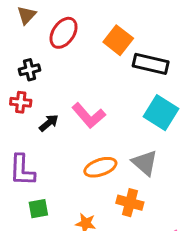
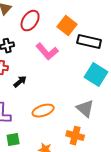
pink L-shape: (89, 116) -> (47, 52), moved
orange ellipse: (100, 167) -> (43, 111), moved

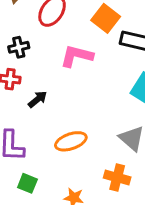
pink L-shape: (47, 52) -> (77, 56), turned 145
green square: (13, 140) -> (27, 183), turned 32

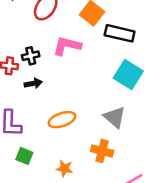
black cross: (19, 47) -> (31, 56), moved
black arrow: (38, 99) -> (33, 83), turned 30

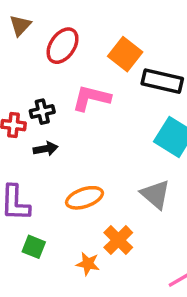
orange cross: (102, 151) -> (118, 240), moved, turned 30

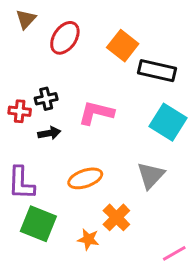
pink L-shape: (91, 98) -> (96, 113), moved
gray triangle: (155, 194) -> (151, 175), turned 32
green square: (34, 247) -> (38, 224), size x1.6

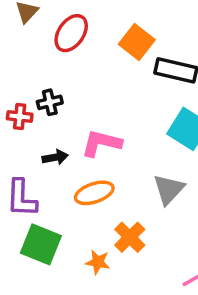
pink L-shape: (96, 113) -> (101, 143), moved
black arrow: (49, 133) -> (55, 157), moved

